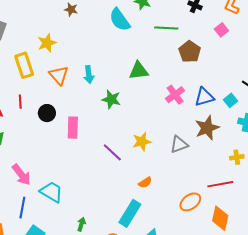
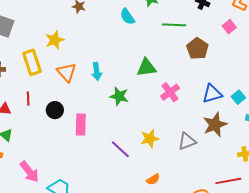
cyan semicircle: (120, 20) -> (127, 17), size x0.7
pink cross: (175, 95) -> (170, 92), moved

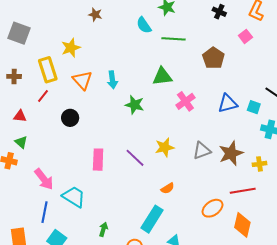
green line: (174, 25) -> (173, 39), moved
cyan square: (238, 97) -> (254, 107), turned -32
red line: (28, 99) -> (43, 96), moved, turned 40
pink rectangle: (81, 125) -> (98, 160), moved
brown star: (215, 125) -> (231, 153), moved

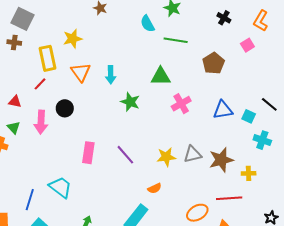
brown cross: (14, 76) -> (14, 42), moved
yellow star: (165, 147) -> (166, 157), moved
pink arrow: (44, 179) -> (41, 122), moved, turned 35

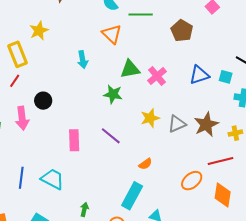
orange triangle: (81, 72) -> (112, 34), moved
green triangle: (161, 76) -> (130, 69), moved
green star: (130, 102) -> (113, 94), moved
yellow star: (166, 157) -> (150, 118), moved
blue line: (30, 200) -> (21, 178), moved

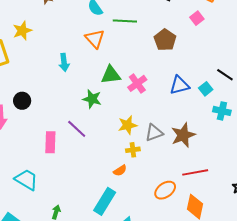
cyan square: (226, 77) -> (206, 89), turned 32
yellow cross: (235, 133) -> (133, 150), moved
purple line: (111, 136) -> (77, 129), moved

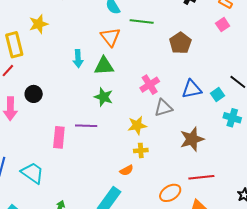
pink square: (197, 18) -> (223, 25), moved
green triangle: (111, 75) -> (104, 66), moved
purple line: (77, 129) -> (86, 126), turned -45
gray triangle: (154, 133) -> (163, 108), moved

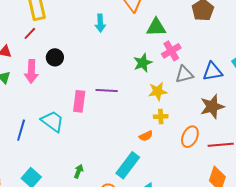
green triangle: (104, 66) -> (156, 27), moved
blue triangle: (192, 89) -> (212, 71), moved
green star: (104, 97) -> (143, 63), moved, turned 30
cyan trapezoid: (32, 173) -> (52, 121), moved
orange ellipse: (170, 193) -> (190, 137), moved, turned -35

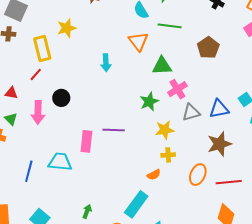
cyan trapezoid: (52, 121) -> (60, 162), turned -30

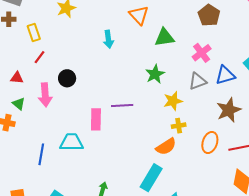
yellow rectangle: (42, 49) -> (34, 32), moved, size x0.7
pink cross: (177, 89) -> (202, 53), moved
orange semicircle: (154, 175) -> (166, 147), size x1.5

